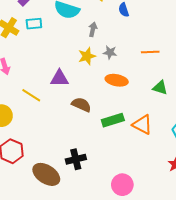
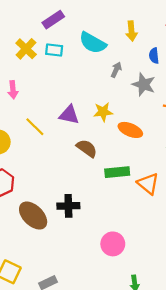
gray star: (110, 52) -> (144, 84), moved, size x1.5
yellow star: (87, 56) -> (103, 112), moved

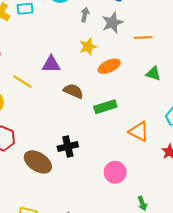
gray star: (144, 84) -> (112, 23), turned -30
yellow star: (103, 112) -> (88, 47), moved
orange ellipse: (130, 130) -> (109, 66), turned -35
orange triangle: (148, 184) -> (139, 132), moved

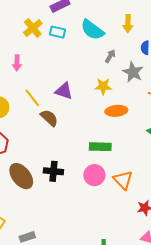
gray star: (112, 23) -> (133, 72), turned 30
brown semicircle: (73, 91) -> (49, 118), moved
pink circle: (115, 172) -> (94, 175), moved

